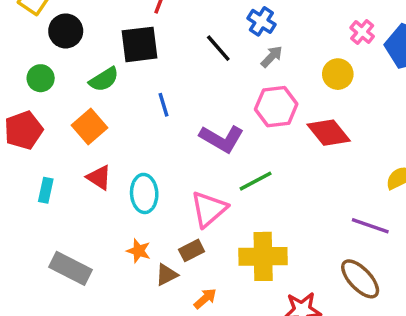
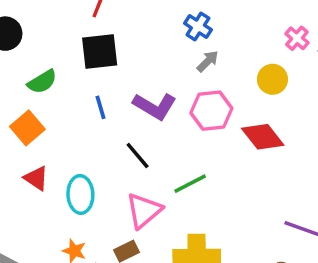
black square: (139, 44) -> (100, 51), moved
black line: (218, 48) -> (138, 155), moved
purple L-shape: (222, 139) -> (155, 106), moved

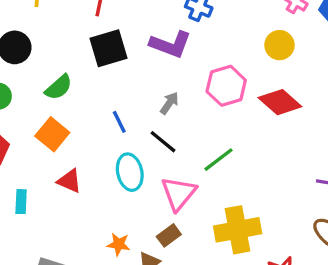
gray arrow: (208, 61) -> (169, 103), moved
purple L-shape: (155, 106) -> (171, 44), moved
blue line: (101, 107) -> (119, 122), moved
cyan ellipse: (80, 194) -> (130, 172), moved

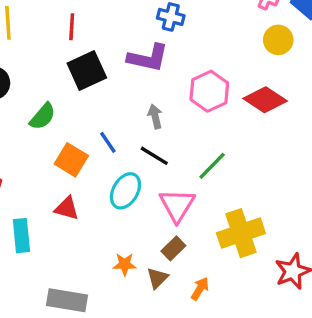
yellow circle: (279, 45) -> (278, 40), moved
gray arrow: (169, 103) -> (155, 116), turned -40
orange square: (52, 134) -> (71, 160), moved
cyan ellipse: (130, 172) -> (125, 191), turned 51
cyan rectangle: (21, 202) -> (21, 236), size x1.4

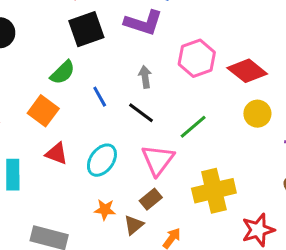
yellow circle: (278, 40) -> (257, 114), moved
green semicircle: (43, 116) -> (63, 72), moved
orange square: (71, 160) -> (43, 111), moved
cyan ellipse: (125, 191) -> (102, 160), moved

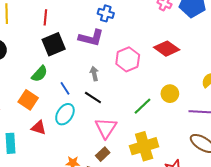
red diamond: (247, 71) -> (167, 49), moved
green line: (193, 127) -> (142, 106), moved
cyan ellipse: (102, 160) -> (65, 114), moved

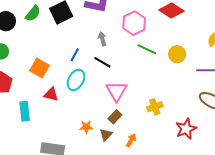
green semicircle: (40, 74) -> (33, 13), moved
blue line: (65, 88) -> (75, 55), turned 64
green line: (142, 106) -> (147, 49), moved, turned 72
yellow cross: (144, 146) -> (155, 107), size x0.6

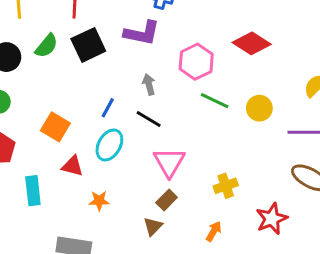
orange star: (86, 127) -> (99, 201), moved
orange arrow: (131, 140) -> (214, 231), moved

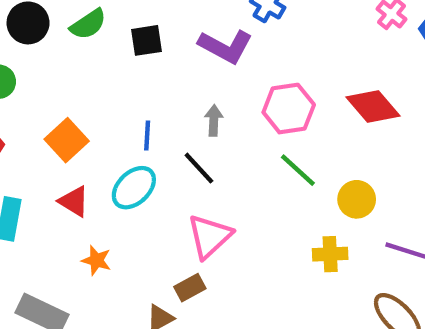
black square: (88, 45) -> (147, 40), size x0.7
blue line: (108, 108) -> (147, 135), turned -42
yellow cross: (226, 186) -> (330, 254), moved

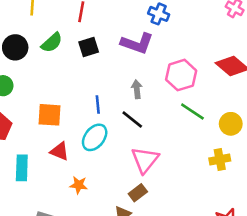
orange square: (67, 140) -> (49, 115), turned -35

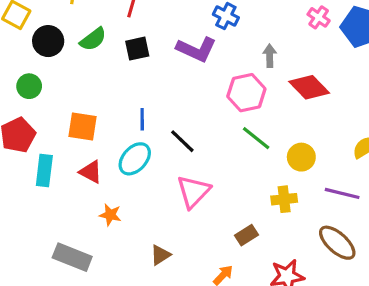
gray arrow: (137, 89) -> (270, 56), moved
cyan rectangle: (22, 168) -> (44, 170), moved
brown rectangle: (138, 193) -> (247, 235), moved

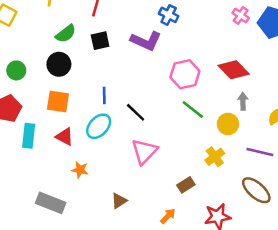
black circle: (48, 41) -> (59, 64), moved
gray arrow: (270, 56) -> (243, 101), moved
yellow cross: (284, 199) -> (215, 157), turned -30

